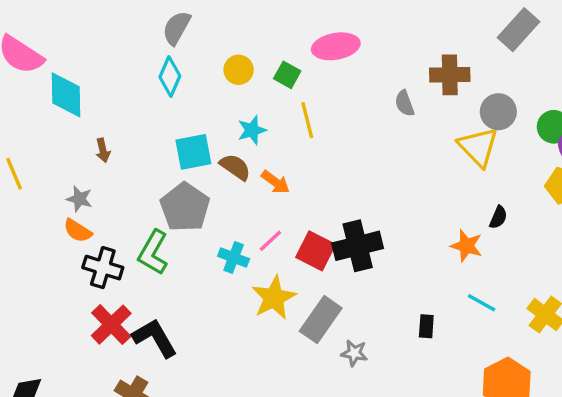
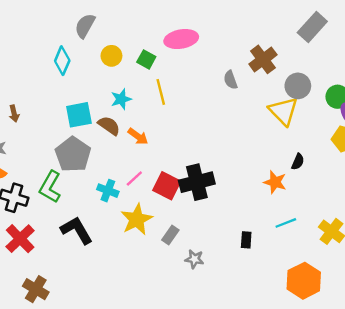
gray semicircle: (177, 28) -> (85, 26), moved
brown cross: (450, 75) -> (263, 59), turned -36
cyan line: (482, 303) -> (286, 223), turned -50
gray rectangle: (321, 320) -> (170, 235), size x0.6
black L-shape: (155, 338) -> (77, 230), moved

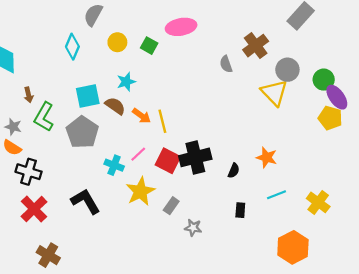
yellow line: (161, 92) -> (162, 121), moved
black semicircle: (298, 162) -> (234, 171), moved
green L-shape: (50, 187) -> (44, 117), moved

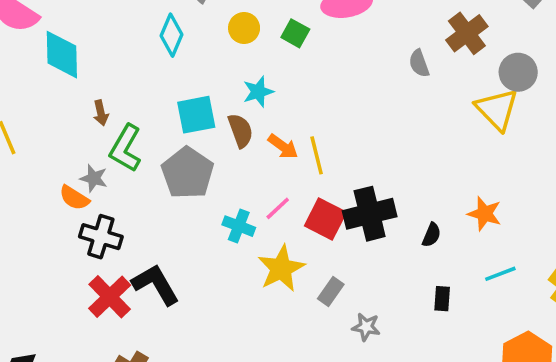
brown semicircle: (115, 106) -> (241, 131), turned 35
gray star: (13, 127) -> (94, 178), moved
black L-shape: (86, 201) -> (156, 284), moved

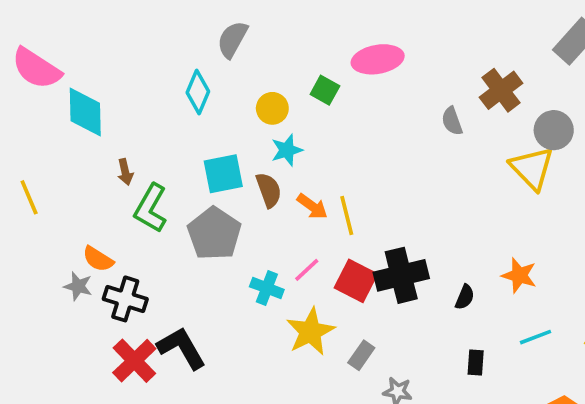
yellow circle: (244, 28) -> (272, 108), moved
gray star: (94, 178) -> (78, 286), moved

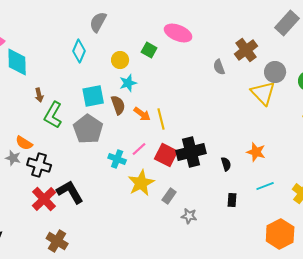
pink ellipse: (378, 59) -> (178, 33), turned 32
black semicircle: (465, 297) -> (226, 164), turned -40

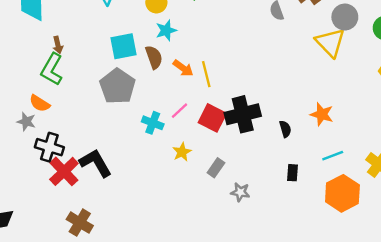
green L-shape: (53, 115) -> (52, 69), moved
black cross: (39, 165) -> (49, 147), moved
yellow star: (141, 183) -> (182, 152), size x0.6
orange hexagon: (280, 234) -> (342, 193), moved

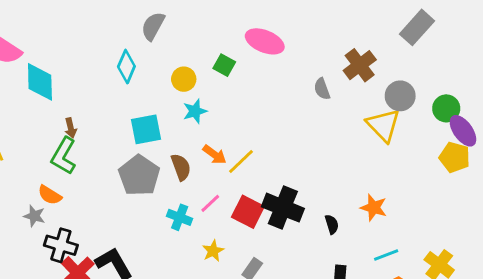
brown semicircle: (154, 57) -> (181, 167), moved
yellow line: (206, 74) -> (241, 161), turned 60
black cross: (243, 114) -> (283, 208), turned 36

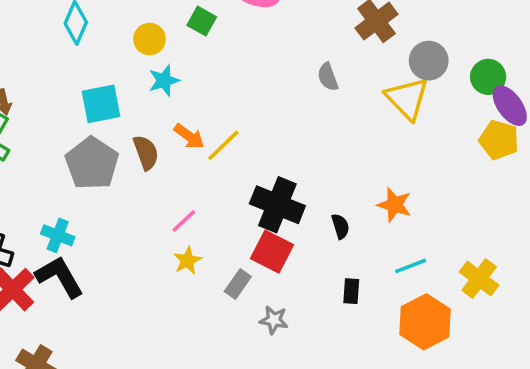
gray semicircle: (322, 89) -> (328, 77), moved
pink line: (210, 203) -> (184, 221), moved
red square: (248, 212) -> (272, 252), moved
cyan cross: (180, 217) -> (58, 235), moved

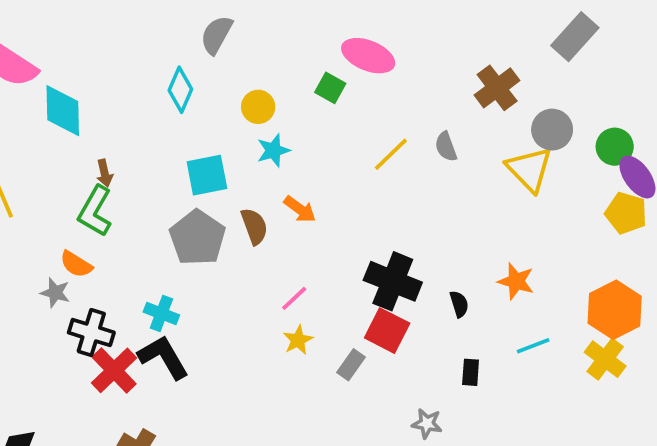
green square: (202, 21) -> (330, 88), moved
yellow line: (223, 145) -> (391, 154), moved
gray star: (274, 320) -> (427, 424), moved
orange hexagon: (425, 322) -> (615, 310), moved

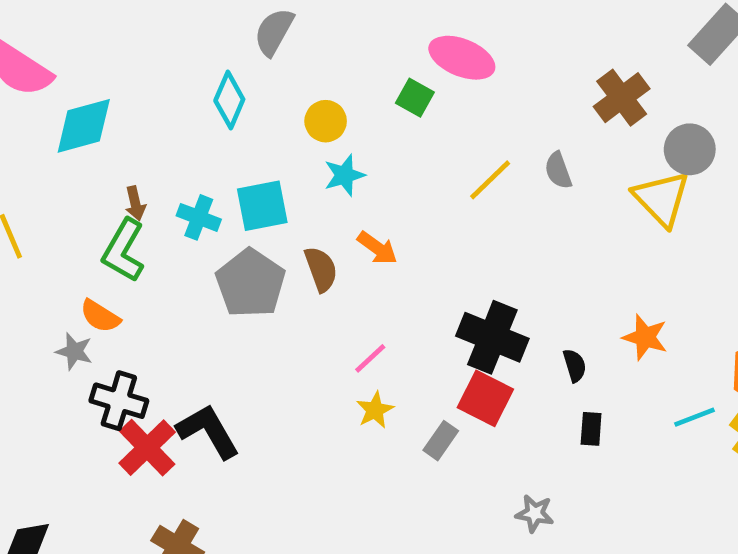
cyan diamond: (63, 111) -> (84, 126), turned 76
cyan cross: (161, 314) -> (199, 217), moved
cyan line: (533, 346) -> (694, 417), moved
black rectangle: (471, 372) -> (591, 429), moved

